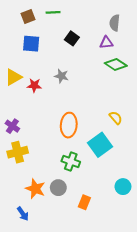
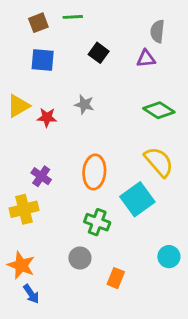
green diamond: (116, 65) -> (159, 110), moved
yellow semicircle: (116, 118) -> (159, 162), size x1.6
purple cross: (12, 126) -> (41, 176), moved
orange star: (35, 189) -> (21, 265), moved

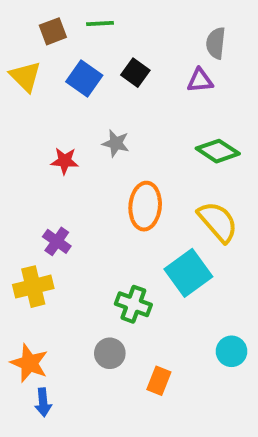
blue square: (43, 60) -> (84, 78), moved, turned 30
yellow triangle: (18, 106) -> (25, 76), moved, turned -45
orange ellipse: (94, 172) -> (145, 206), moved
blue arrow: (31, 294) -> (43, 402), turned 30

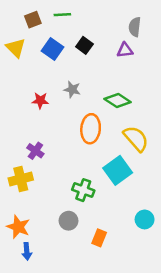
green diamond: (218, 151) -> (118, 101), moved

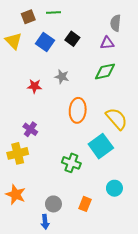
green diamond: (118, 101) -> (105, 71), moved, turned -45
cyan circle: (145, 219) -> (114, 188), moved
gray circle: (69, 221) -> (53, 204), moved
blue arrow: (27, 251) -> (45, 222), moved

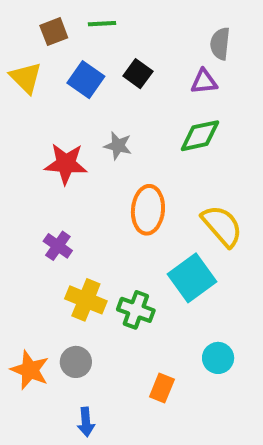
red star: (35, 86) -> (66, 164), size x1.5
yellow cross: (18, 153) -> (86, 300), moved, turned 36
gray circle: (53, 204) -> (76, 362), moved

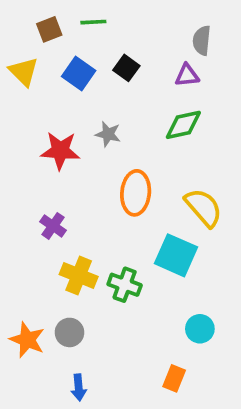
cyan square: (192, 278) -> (176, 255), turned -30
orange rectangle: (162, 388) -> (174, 378), moved

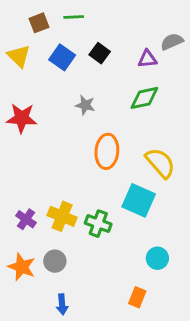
gray semicircle: (202, 40) -> (172, 42), moved, turned 60
red star: (60, 151) -> (22, 118), moved
purple cross: (53, 226) -> (26, 219), moved

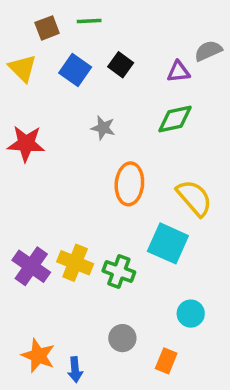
purple cross: (26, 219) -> (31, 266), size x1.5
gray circle: (55, 261) -> (122, 338), moved
orange star: (22, 267) -> (38, 356), moved

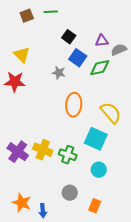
gray semicircle: (208, 51) -> (119, 50), moved
yellow triangle: (23, 68) -> (22, 55), moved
blue square: (75, 70) -> (78, 58), moved
cyan circle: (191, 314) -> (99, 170), moved

